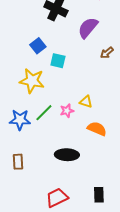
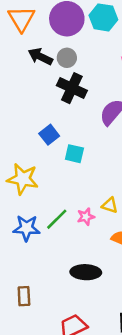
yellow star: (32, 81) -> (23, 179), moved
brown rectangle: (18, 162) -> (24, 296), moved

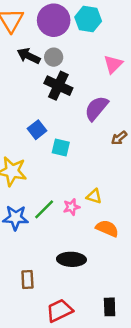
brown rectangle: (24, 296) -> (27, 280), moved

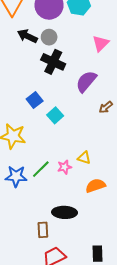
cyan square: (61, 148) -> (55, 115), turned 35
orange semicircle: (107, 228) -> (95, 186), turned -42
brown rectangle: (27, 280) -> (43, 230), moved

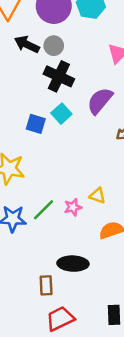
blue square: (35, 100) -> (36, 124), turned -35
cyan square: (55, 115) -> (61, 114), moved

